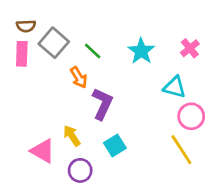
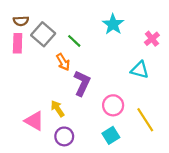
cyan star: (141, 51) -> (113, 24), moved
pink circle: (191, 116) -> (113, 105), moved
cyan square: (115, 145) -> (111, 135), moved

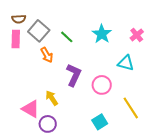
cyan star: (113, 24) -> (102, 34), moved
orange arrow: (63, 62) -> (47, 55), moved
pink circle: (113, 105) -> (102, 85), moved
purple circle: (64, 136) -> (48, 124), moved

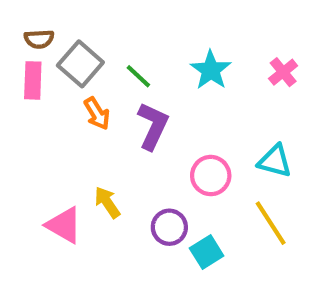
cyan triangle: (126, 63) -> (275, 161), moved
purple L-shape: (74, 75) -> (153, 126), moved
purple circle: (48, 124) -> (169, 227), moved

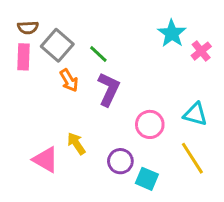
cyan star: (211, 70) -> (172, 33), moved
cyan square: (207, 252) -> (147, 179), turned -35

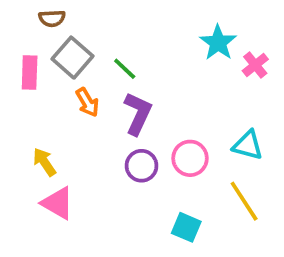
brown semicircle: (28, 28) -> (52, 18), moved
yellow arrow: (76, 144) -> (44, 162), moved
purple circle: (120, 161) -> (141, 166), moved

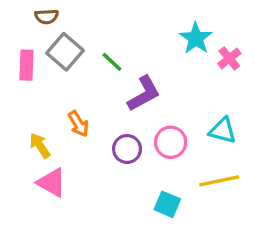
orange arrow: (87, 102) -> (78, 124), moved
purple L-shape: (138, 114) -> (144, 94), moved, turned 36
yellow line: (244, 201) -> (219, 181), turned -69

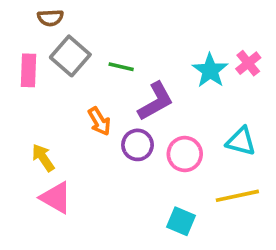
cyan star: (196, 38) -> (210, 70), moved
green line: (112, 62) -> (121, 67), turned -30
orange arrow: (78, 124) -> (99, 121), moved
purple circle: (127, 149) -> (138, 145), moved

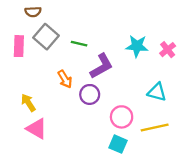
pink cross: (248, 63) -> (168, 50), moved
cyan star: (210, 70) -> (137, 46), turned -30
pink circle: (185, 154) -> (122, 117), moved

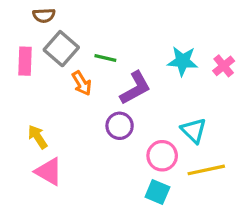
orange arrow: (65, 79) -> (82, 83), moved
cyan triangle: (157, 92) -> (194, 131), moved, turned 30

